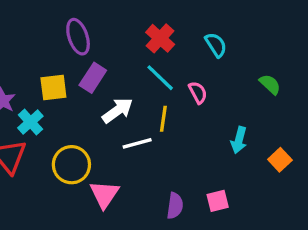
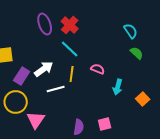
purple ellipse: (78, 37) -> (45, 24), moved
cyan semicircle: (216, 45) -> (131, 31), moved
purple rectangle: (93, 78) -> (22, 76), moved
pink semicircle: (198, 92) -> (98, 69), moved, turned -40

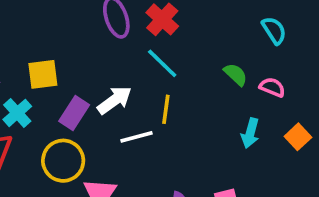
green semicircle: (137, 53) -> (236, 74), moved
pink semicircle: (98, 69) -> (272, 87), moved
orange square: (143, 99) -> (298, 137), moved

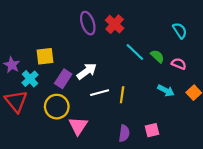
cyan line: (162, 63) -> (135, 52), moved
yellow line: (166, 109) -> (122, 95), moved
cyan arrow: (250, 133) -> (166, 91), turned -77

